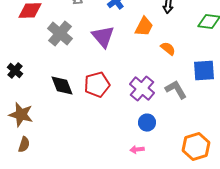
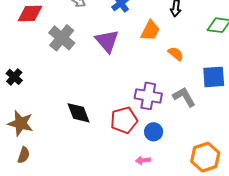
red pentagon: (97, 85) -> (124, 120), moved
black diamond: (62, 86) -> (79, 113), moved
purple cross: (142, 89) -> (148, 96), turned -30

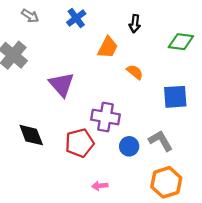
purple triangle: (107, 41) -> (62, 84), moved
gray L-shape: (184, 97) -> (161, 141), moved
blue circle: (154, 132) -> (129, 146), moved

